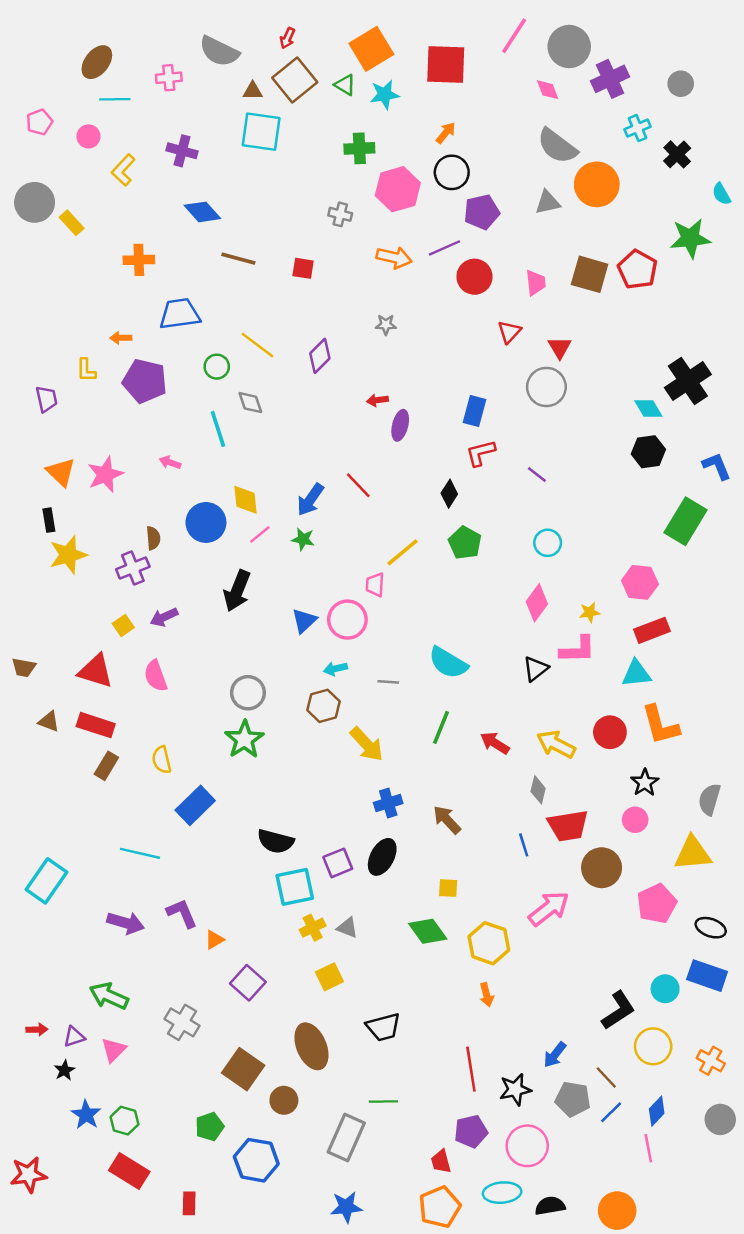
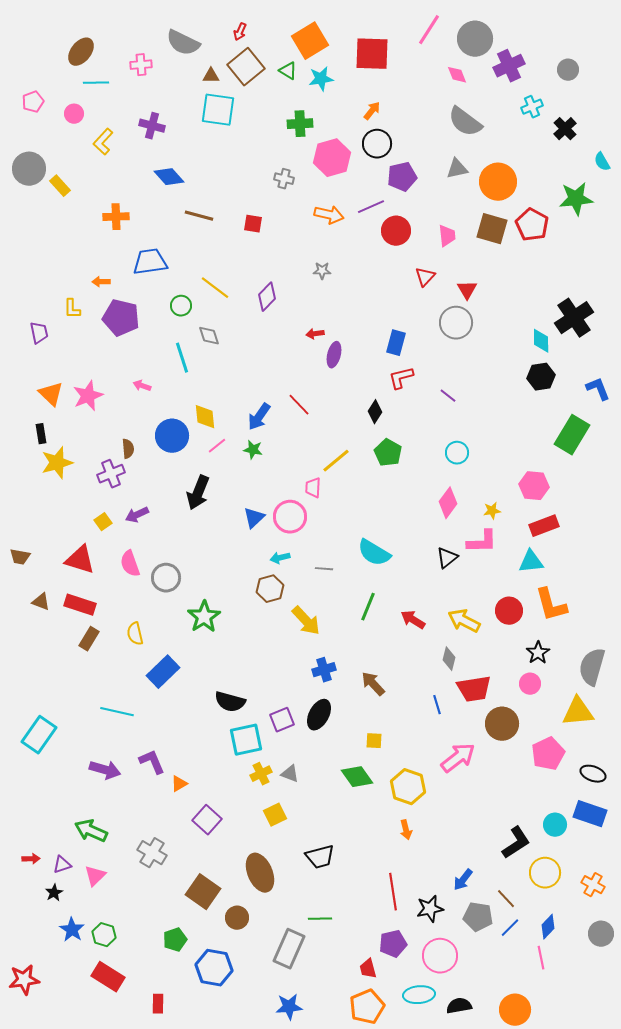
orange circle: (597, 184) -> (498, 182), moved
cyan diamond: (648, 409) -> (541, 341), turned 30
gray circle: (248, 693) -> (166, 578), moved
gray semicircle: (709, 799) -> (592, 667), size x1.4

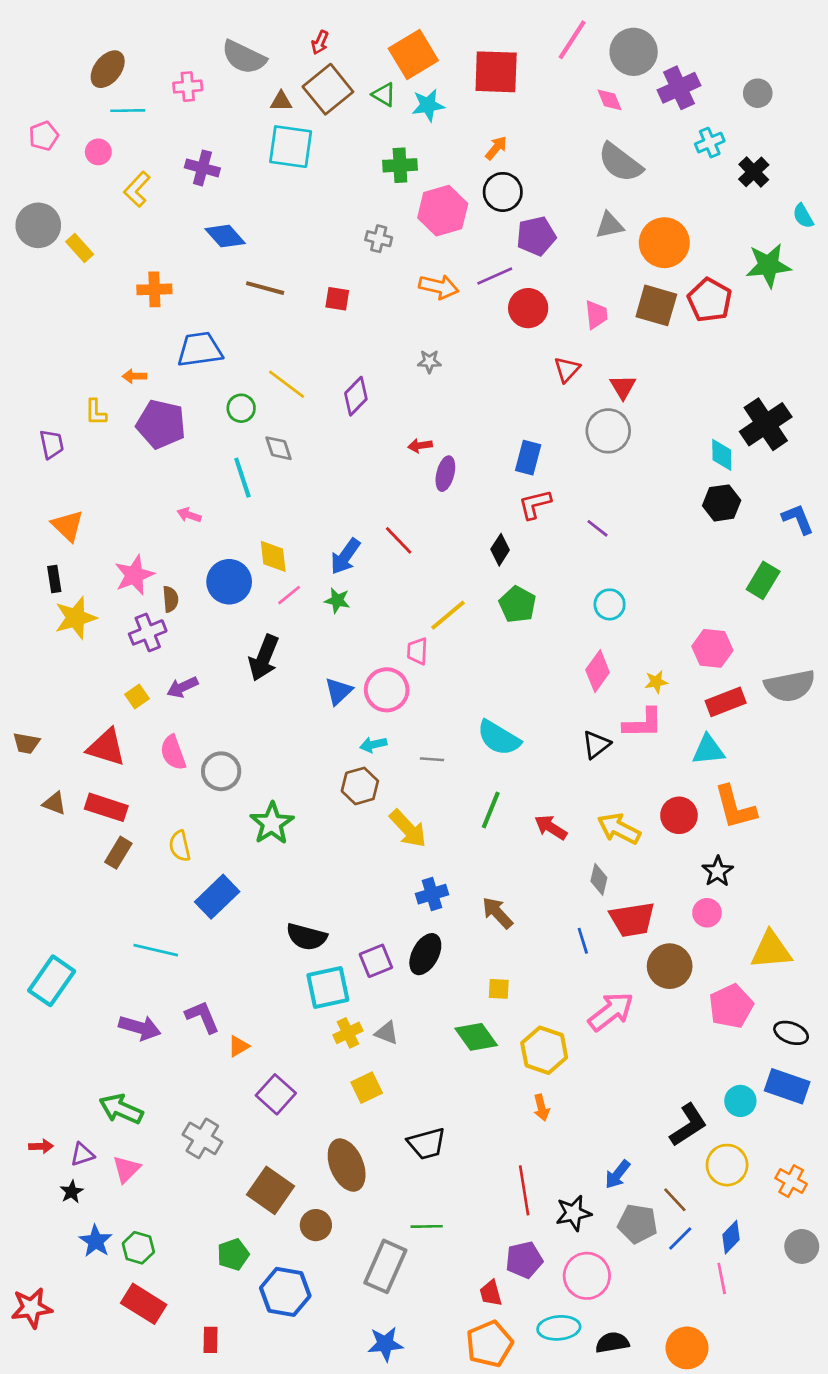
pink star: (88, 396) -> (134, 575), moved
green rectangle: (572, 435) -> (763, 580), size x0.7
gray semicircle: (592, 667) -> (790, 686), moved, turned -117

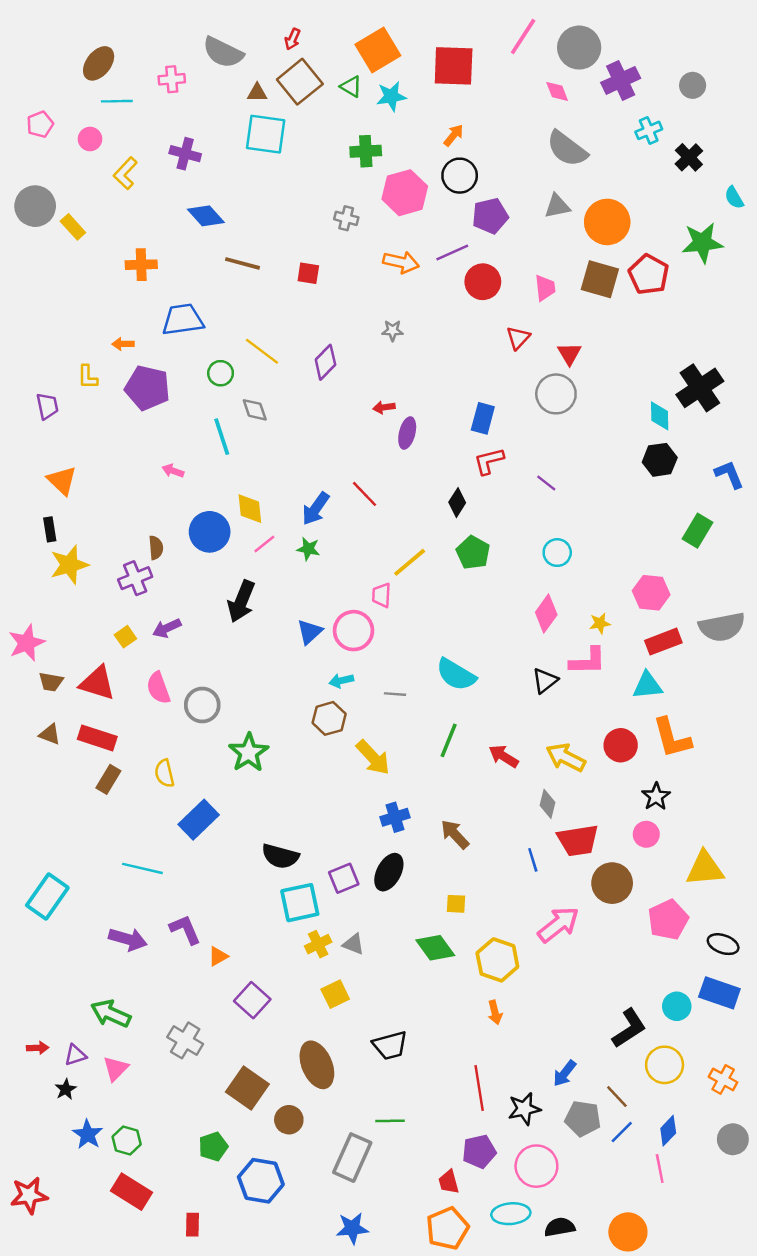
pink star: (134, 575) -> (27, 643), moved
brown trapezoid: (26, 743) -> (51, 682), moved

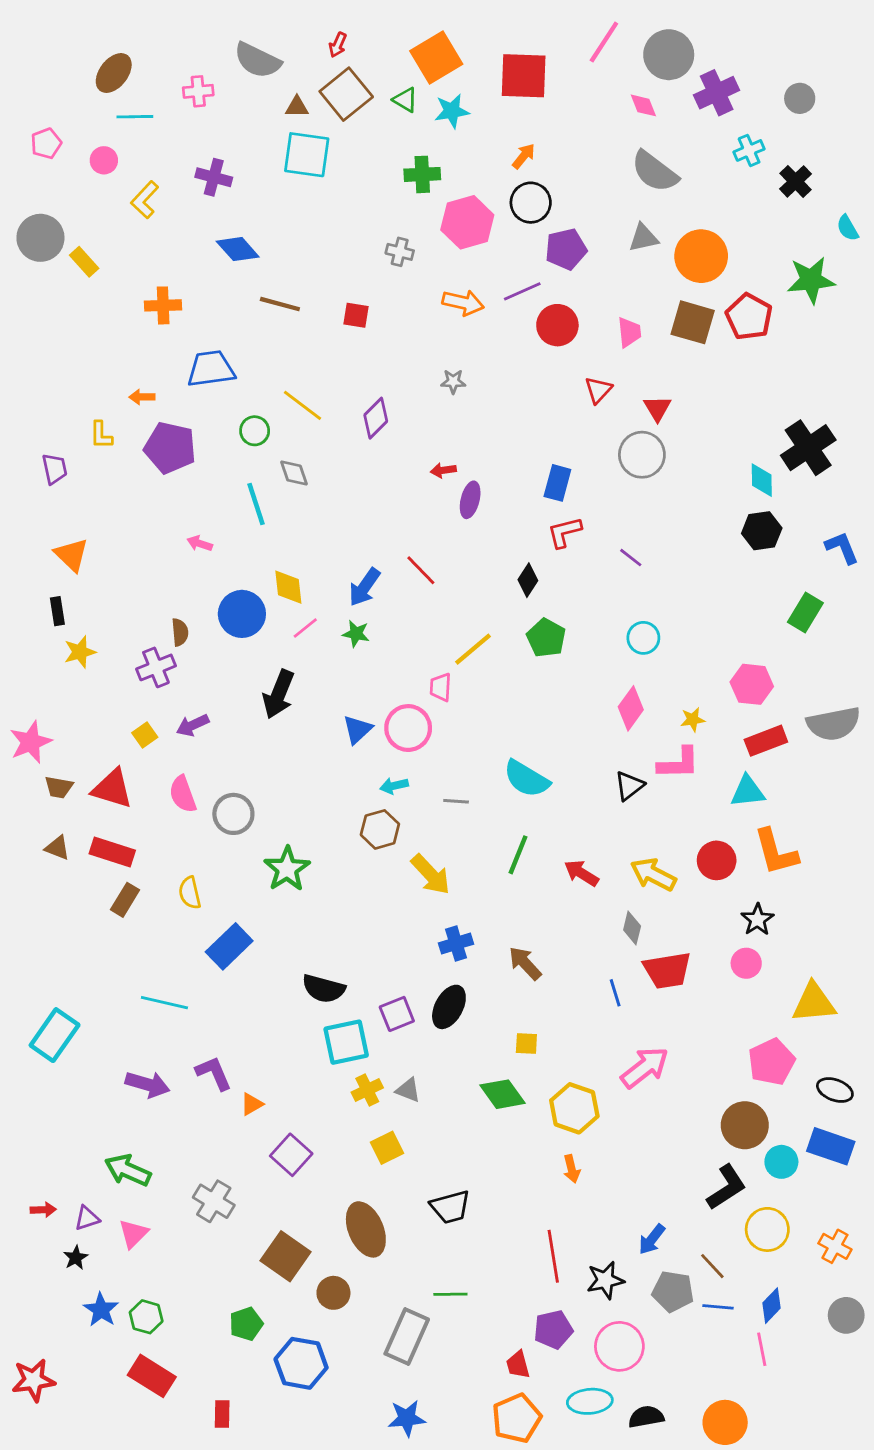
yellow star: (69, 565) -> (80, 652), size x0.7
brown circle: (612, 883) -> (745, 1125), moved
blue line: (622, 1132) -> (718, 1307), turned 50

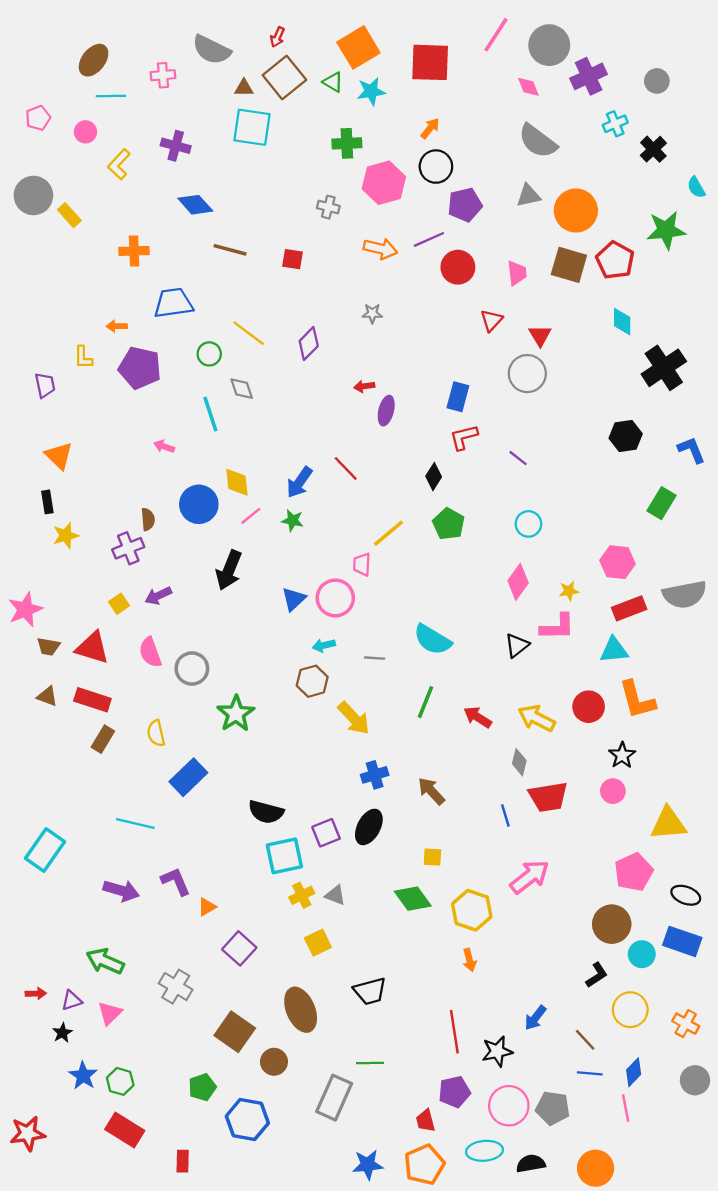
cyan diamond: (762, 480) -> (622, 322), moved
black L-shape: (726, 1187) -> (597, 975), size x0.7
gray pentagon: (673, 1291) -> (553, 1108), moved
blue star: (407, 1418) -> (368, 1165), moved

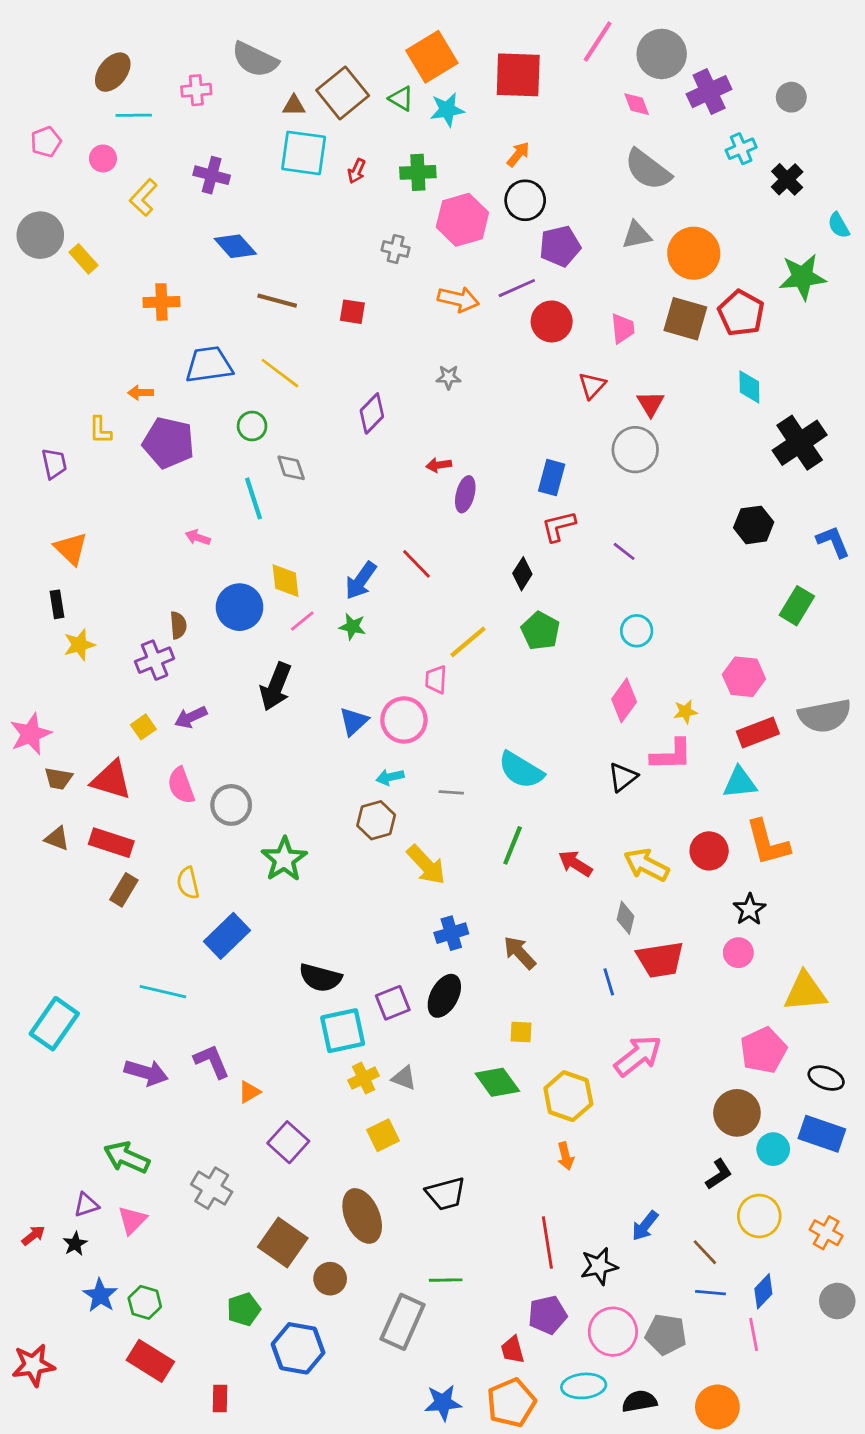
red arrow: (277, 37) -> (357, 171), moved
yellow line: (249, 333) -> (280, 373), moved
red arrow: (36, 994) -> (33, 1235), moved, turned -36

